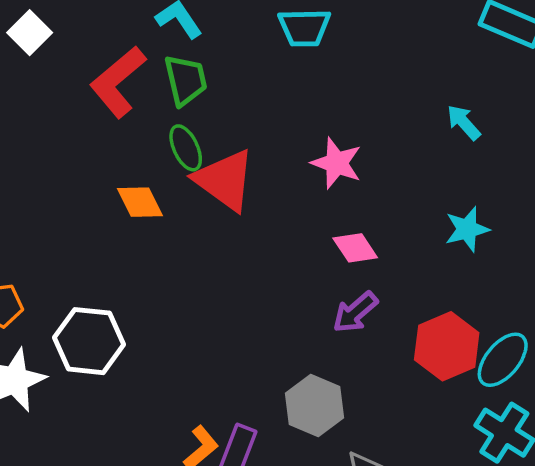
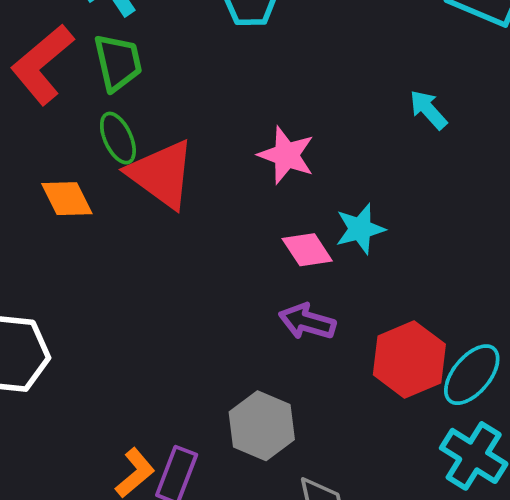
cyan star: (467, 229) -> (360, 229), moved
purple arrow: (355, 312) -> (307, 322), turned 57

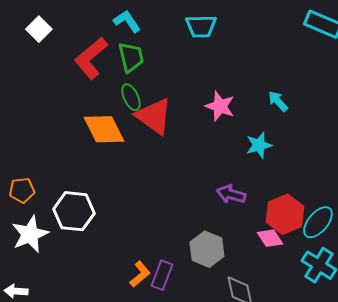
cyan arrow: (428, 110) -> (278, 101), moved
orange diamond: (67, 199) -> (104, 129), size x1.5
pink diamond: (307, 250) -> (270, 238), moved

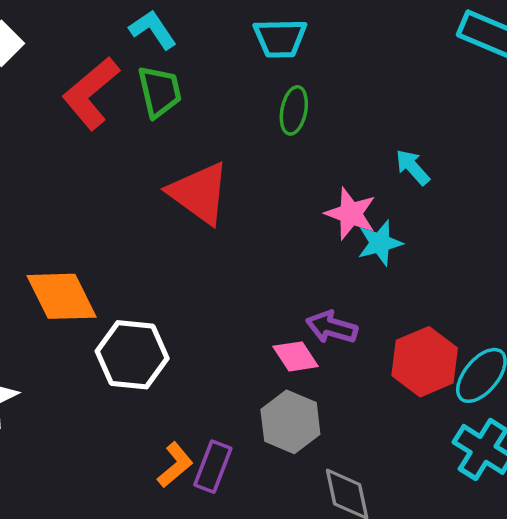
green ellipse: (131, 97) -> (294, 110), moved, turned 36
pink star: (220, 106) -> (351, 214), moved
orange diamond: (104, 129) -> (62, 296), moved
white hexagon: (74, 211) -> (132, 355), moved
pink diamond: (270, 238) -> (296, 356), moved

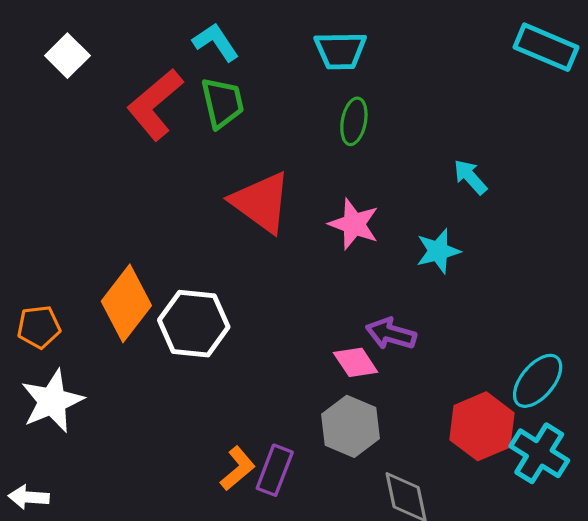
pink star: (351, 214) -> (354, 224), moved
orange diamond: (62, 296) -> (126, 303), turned 64
white hexagon: (132, 355) -> (194, 324), moved
red hexagon: (425, 362) -> (482, 426), moved

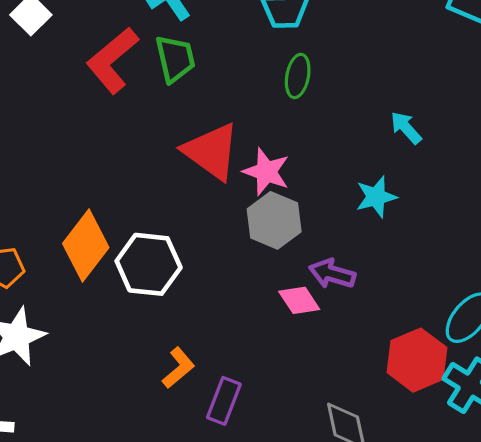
pink star: (354, 224) -> (266, 172), moved
gray hexagon: (351, 426) -> (274, 220), moved
orange L-shape: (238, 468) -> (178, 368), moved

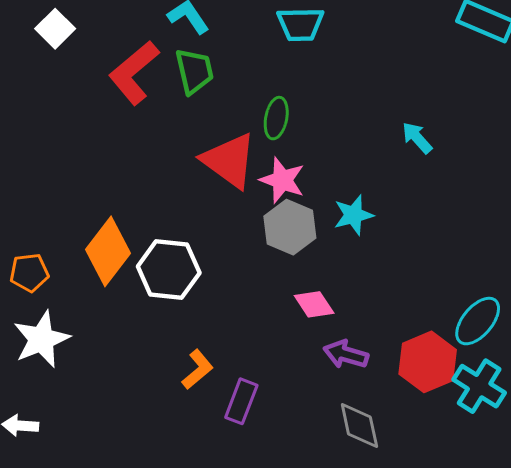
green ellipse: (298, 76) -> (276, 118), moved
cyan star: (376, 197) -> (353, 215), moved
purple arrow: (332, 274) -> (346, 354), moved

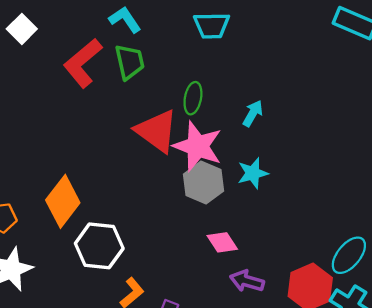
cyan arrow: (417, 138) -> (253, 113), moved, turned 72
pink star: (282, 180) -> (198, 146), size x1.4
white hexagon: (169, 270) -> (99, 246), moved

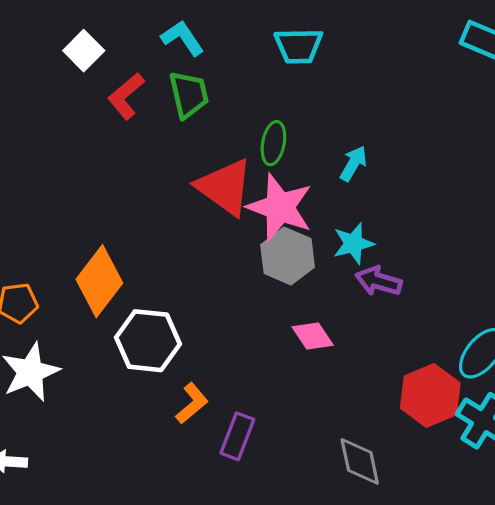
white square: (22, 29) -> (84, 51), moved
red L-shape: (83, 63) -> (126, 96), size x0.7
purple arrow: (247, 281) -> (378, 281), moved

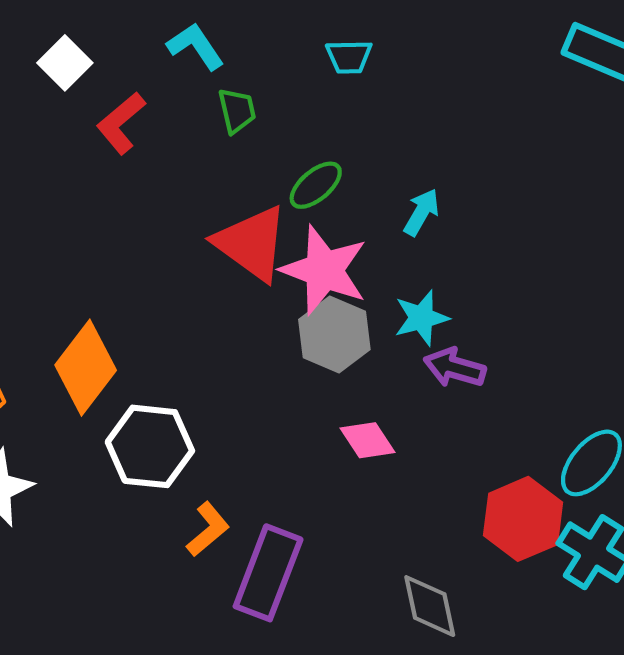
cyan trapezoid: (299, 46) -> (349, 57), size x0.7
green trapezoid: (189, 95) -> (237, 111), moved, size x0.7
green ellipse: (273, 143) -> (316, 185), turned 39
purple rectangle: (237, 436) -> (268, 573), size x1.5

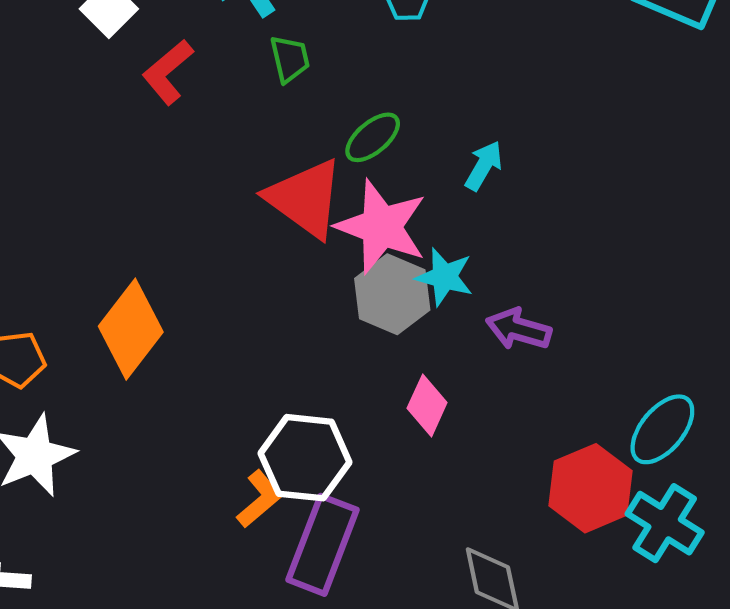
cyan star: (421, 318) -> (445, 277), moved, turned 30
pink diamond: (368, 440) -> (427, 405), turned 58
white hexagon: (150, 446) -> (305, 458), moved

